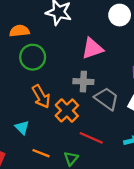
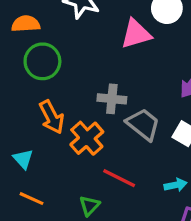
pink triangle: (92, 48) -> (136, 34), moved
orange line: (41, 153) -> (32, 199), moved

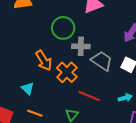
green circle: (42, 61) -> (63, 28), moved

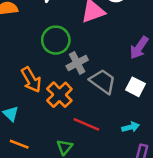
gray cross: (81, 46) -> (77, 63), turned -30

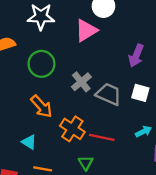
green circle: (56, 40) -> (41, 64), moved
orange cross: (59, 95) -> (72, 129), moved

